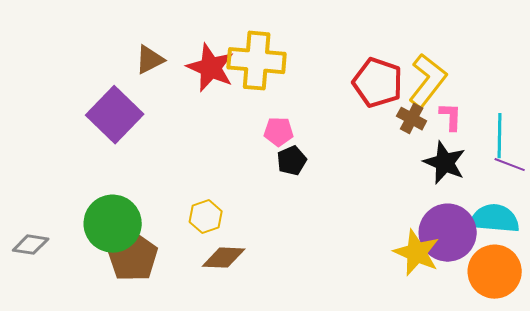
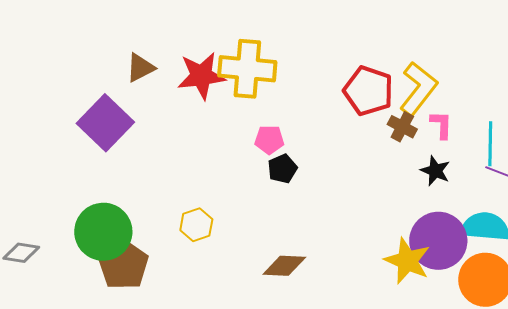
red star: (211, 68) -> (201, 76), turned -30
black star: (445, 163) -> (435, 171), size x0.7
brown diamond: (224, 258) -> (284, 266), moved

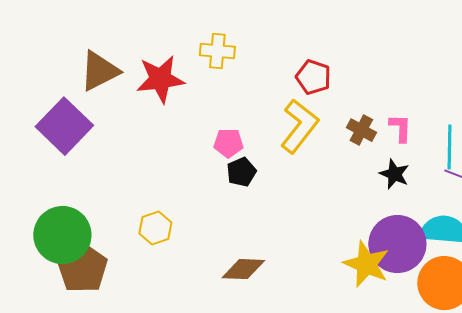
brown triangle: (140, 68) -> (99, 71), size x1.4
yellow cross: (247, 69) -> (217, 51), moved, size x0.6
yellow L-shape: (418, 89) -> (299, 126), moved
red pentagon: (368, 91) -> (313, 77), moved, size x0.7

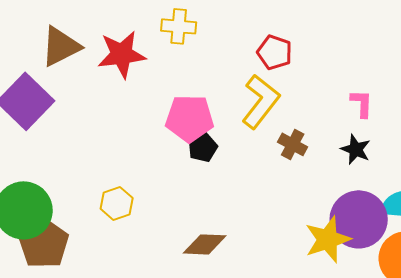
brown cross: (361, 130) -> (293, 144), moved
pink pentagon: (228, 143) -> (190, 118), size x1.6
yellow star: (366, 264) -> (328, 239), turned 30

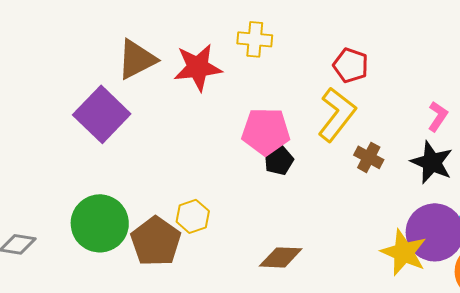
pink L-shape: (362, 103) -> (438, 116), turned 32
black star: (356, 149) -> (432, 162), size x1.4
yellow star: (328, 239) -> (404, 252), turned -30
brown pentagon: (44, 243) -> (156, 241), moved

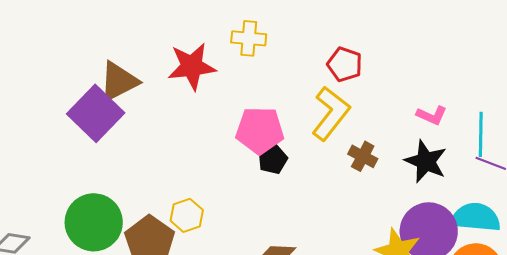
brown triangle: (137, 59) -> (119, 81), moved
pink L-shape: (438, 116) -> (432, 115), turned 80

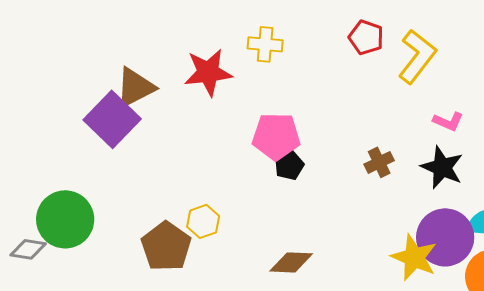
red pentagon: (345, 64) -> (366, 37), moved
yellow L-shape: (331, 113) -> (417, 56), moved
brown cross: (363, 156) -> (379, 162), turned 36
green circle: (94, 222) -> (65, 219), moved

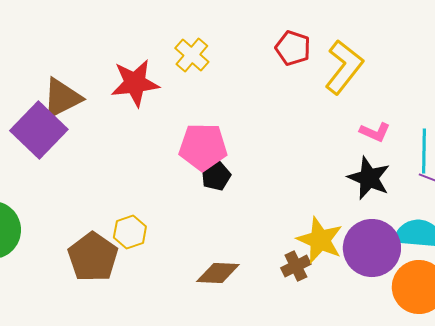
yellow cross: (265, 44) -> (192, 55), turned 36
brown cross: (379, 162) -> (296, 266), moved
yellow star: (414, 257) -> (320, 240), moved

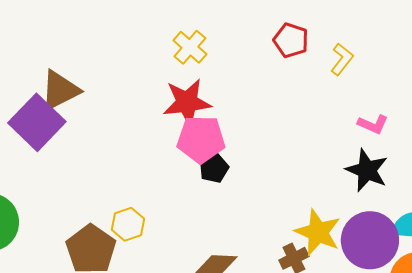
yellow L-shape: (344, 67) -> (342, 59), size x0.6
red star: (135, 83) -> (187, 102), moved

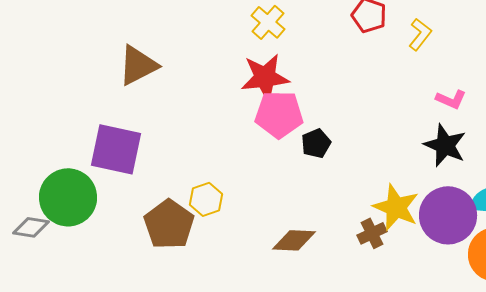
purple square: (37, 122) -> (116, 149), moved, turned -32
black pentagon: (214, 168) -> (316, 143), moved

